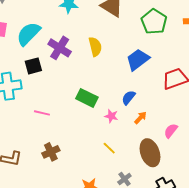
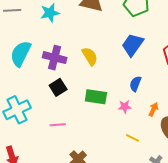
yellow semicircle: (95, 47) -> (90, 56), moved
black square: (33, 66) -> (58, 87), moved
orange arrow: (140, 118) -> (153, 109), moved

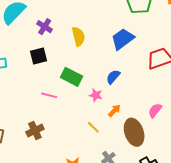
purple cross: (55, 58) -> (45, 27), size x0.7
orange arrow: (153, 109) -> (114, 111), moved
pink line: (58, 125) -> (49, 95), moved

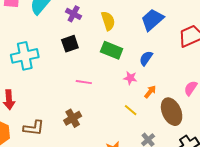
green rectangle: (71, 77) -> (112, 50), moved

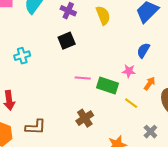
green rectangle: (112, 50) -> (108, 86), moved
cyan cross: (25, 56) -> (22, 56), size x0.6
brown cross: (73, 118) -> (85, 118), moved

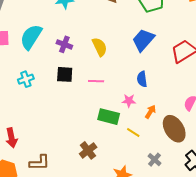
black square: (67, 41) -> (65, 74), turned 30
blue semicircle: (143, 50) -> (142, 79), turned -35
cyan cross: (22, 56) -> (26, 79), moved
pink line: (83, 78) -> (96, 81), moved

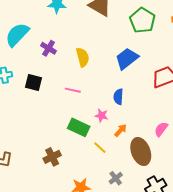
black square: (65, 74) -> (34, 82), moved

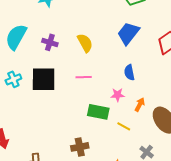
black square: (34, 82) -> (44, 79), size x1.5
brown cross: (52, 157) -> (80, 147), turned 30

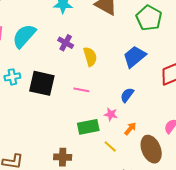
purple cross: (50, 42) -> (66, 43), moved
blue semicircle: (129, 72) -> (127, 95), turned 35
green rectangle: (98, 112) -> (88, 127), turned -35

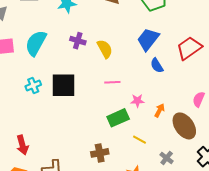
pink line: (81, 90) -> (112, 82), moved
blue semicircle: (127, 95) -> (157, 65), moved, turned -56
yellow line: (110, 146) -> (139, 140), moved

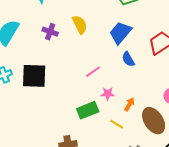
yellow semicircle: (105, 49) -> (80, 25), moved
pink line: (112, 82) -> (93, 72), moved, turned -35
yellow line: (139, 140) -> (117, 124), moved

